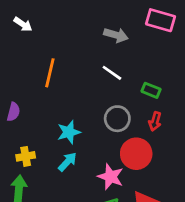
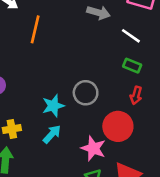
orange line: (50, 73) -> (35, 29), moved
white line: (112, 73) -> (131, 36), moved
gray circle: (117, 119) -> (86, 93), moved

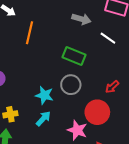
green rectangle: (132, 66) -> (74, 56), moved, size x1.5
red arrow: (136, 95) -> (112, 87), turned 32
cyan star: (53, 106) -> (44, 95), turned 30

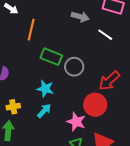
green rectangle: (74, 56) -> (51, 57), moved
gray circle: (71, 85) -> (74, 67), moved
red arrow: (112, 87) -> (109, 81), size x1.6

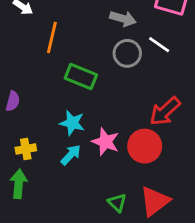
gray circle: (74, 67) -> (127, 53), moved
pink star: (76, 122) -> (106, 142), moved

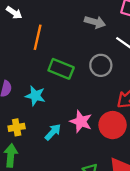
gray circle: (127, 53) -> (101, 65), moved
cyan star: (72, 123) -> (35, 96), moved

